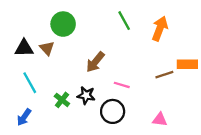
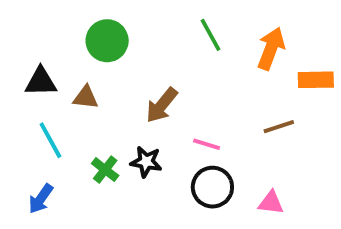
brown triangle: (47, 48) -> (86, 97), moved, turned -42
orange rectangle: (187, 64) -> (316, 80), moved
black circle: (113, 111) -> (212, 187), moved

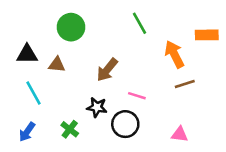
orange arrow: (271, 49) -> (174, 54), moved, turned -48
orange rectangle: (316, 80) -> (207, 35), moved
green cross: (105, 170) -> (70, 129), moved
black circle: (212, 187) -> (125, 124), moved

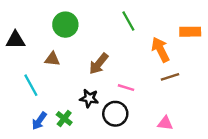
black triangle: (27, 54) -> (15, 40), moved
blue arrow: (27, 132) -> (39, 121), moved

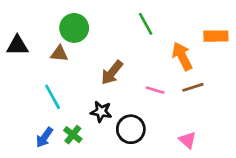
brown triangle: (52, 59) -> (59, 54), moved
cyan line: (31, 85) -> (53, 97), moved
pink line: (126, 88) -> (155, 90), moved
pink triangle: (165, 123) -> (188, 140), turned 35

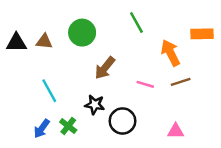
green circle: (74, 28) -> (82, 33), moved
brown triangle: (59, 54) -> (44, 41), moved
pink triangle: (188, 140) -> (176, 131), turned -42

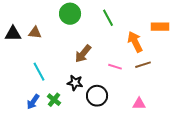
green circle: (82, 33) -> (70, 14), moved

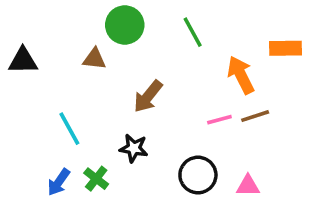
brown triangle: (35, 33) -> (94, 59), moved
pink line: (115, 67) -> (219, 120), moved, turned -32
black circle: (97, 96) -> (198, 175), moved

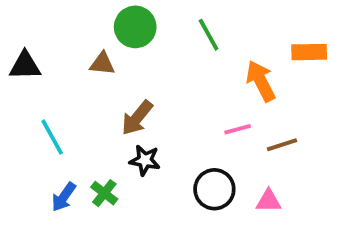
brown arrow: (148, 96) -> (137, 118), moved
brown line: (255, 116) -> (282, 145), moved
cyan line: (69, 129) -> (52, 137), moved

